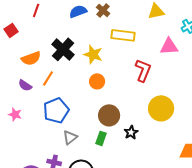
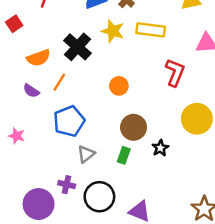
yellow star: (93, 54) -> (113, 31), moved
pink star: (15, 114) -> (17, 136), moved

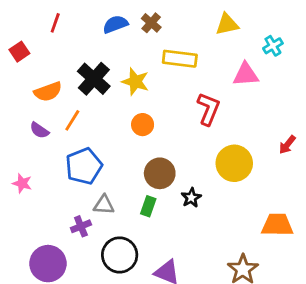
yellow star: (113, 31) -> (135, 82), moved
gray triangle: (86, 154) -> (104, 205), turned 42
purple cross: (67, 185) -> (81, 226), moved, turned -35

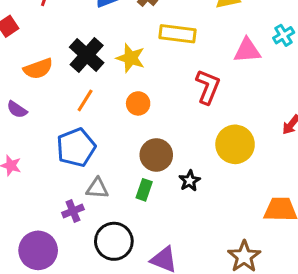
cyan cross: (273, 46) -> (284, 35), moved
orange line: (72, 120) -> (85, 100), moved
purple semicircle: (39, 130) -> (17, 110), moved

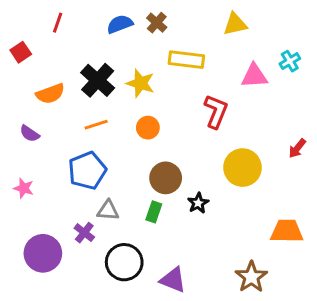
orange line: (85, 100) -> (96, 125), turned 40
purple cross: (73, 211) -> (84, 233), turned -30
purple circle: (38, 250) -> (43, 253), moved

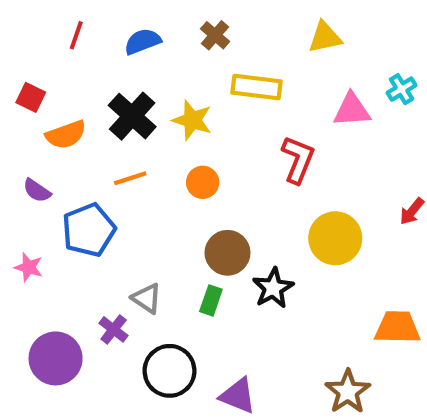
blue semicircle: (120, 24) -> (143, 41), moved
red square: (21, 52) -> (31, 97), moved, turned -30
blue pentagon: (87, 171) -> (89, 230), moved
black star: (198, 203) -> (273, 288), size x1.4
gray triangle: (108, 210) -> (147, 298), turned 30

